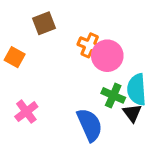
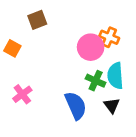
orange cross: (90, 45) -> (109, 37), moved
black triangle: (132, 113) -> (112, 105), moved

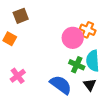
brown square: (37, 20) -> (21, 16), moved
blue semicircle: (76, 105) -> (61, 85), turned -30

